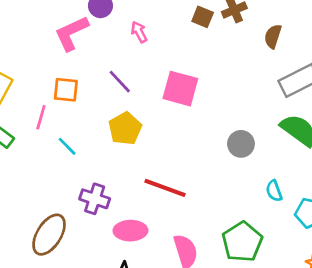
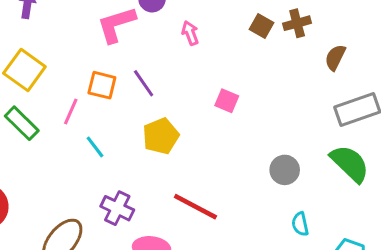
purple line: (120, 82) -> (144, 83), moved
pink square: (180, 89) -> (227, 101), size x0.6
cyan semicircle: (274, 191) -> (300, 224), moved

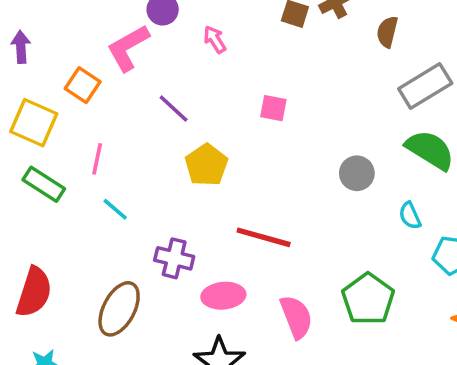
orange square: (102, 85) -> (83, 85), moved, turned 32
cyan line: (95, 147) -> (115, 209), moved
cyan semicircle: (300, 224) -> (410, 216), moved

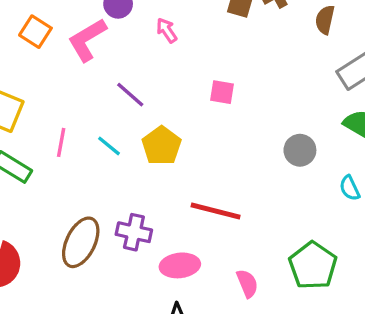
orange square: (83, 85) -> (35, 32), moved
cyan line: (115, 209) -> (109, 146), moved
brown ellipse: (119, 309) -> (81, 242), moved
pink semicircle: (296, 317) -> (247, 283), size x0.7

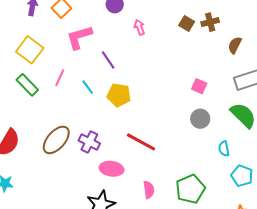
pink L-shape: (87, 40) -> (79, 37), moved
pink square: (222, 92) -> (199, 86), moved
yellow pentagon: (162, 146) -> (119, 95), turned 30

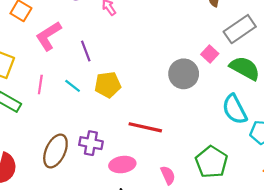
purple line: (108, 60) -> (86, 51), turned 30
pink square: (199, 86) -> (210, 54), moved, turned 35
gray circle: (200, 119) -> (184, 74), moved, size x1.4
cyan semicircle: (224, 149) -> (235, 109), size x1.8

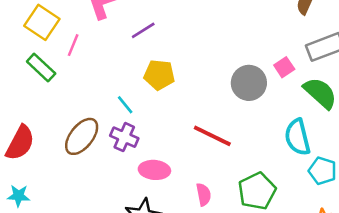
purple line: (86, 51) -> (143, 30), turned 65
pink line: (40, 84) -> (73, 45), moved
cyan line: (73, 86) -> (125, 105), moved
red line: (145, 127) -> (212, 136), moved

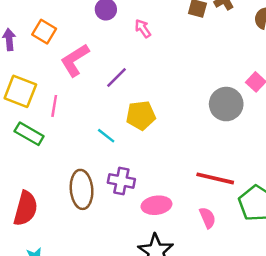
cyan line: (125, 105) -> (106, 136), moved
brown ellipse: (82, 136) -> (82, 189), turned -30
red line: (212, 136) -> (215, 178), moved

